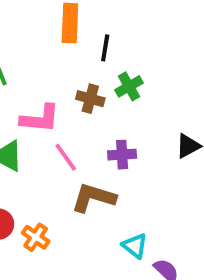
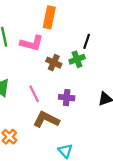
black line: (105, 48) -> (87, 41), moved
pink L-shape: (40, 119) -> (32, 43), moved

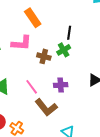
orange rectangle: (49, 17) -> (33, 18), turned -36
brown L-shape: (46, 120) -> (46, 107), turned -145

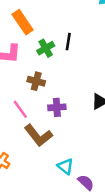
green cross: (64, 50) -> (46, 48), moved
brown cross: (44, 56) -> (36, 81), moved

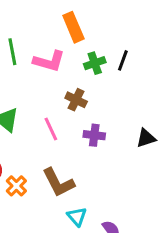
brown L-shape: (38, 135) -> (58, 183), moved
cyan triangle: (65, 166) -> (77, 216), moved

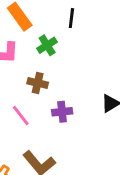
black line: (123, 60) -> (71, 18), moved

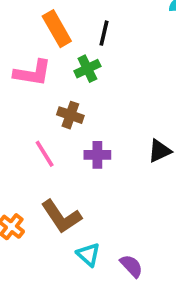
black line: (71, 18) -> (104, 33), moved

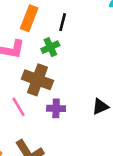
orange rectangle: (57, 29) -> (29, 18), turned 50
brown cross: (70, 115) -> (37, 80), size x1.6

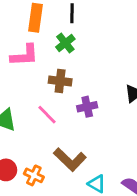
brown cross: (37, 80) -> (60, 81), size x0.7

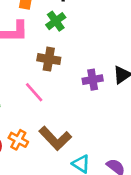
purple cross: (87, 107) -> (93, 80), moved
orange cross: (34, 175) -> (18, 140), moved

